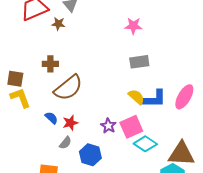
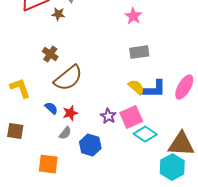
pink star: (133, 26) -> (133, 16), turned 30
brown cross: (50, 64) -> (50, 54), turned 35
brown square: (15, 79) -> (15, 131), moved

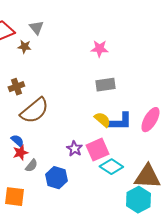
pink star: (133, 16) -> (99, 49), turned -30
brown cross: (50, 54) -> (16, 87), turned 35
red star: (70, 113) -> (20, 153), moved

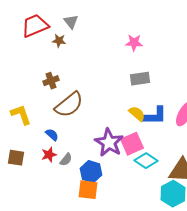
purple star: (74, 149) -> (109, 143), size x1.8
red star: (20, 153) -> (49, 155), moved
orange square: (14, 197) -> (88, 190), moved

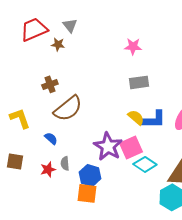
red star: (49, 155) -> (48, 169), moved
gray semicircle: (66, 160) -> (65, 163), turned 136

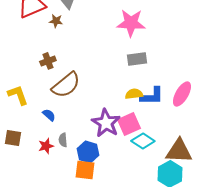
pink star: (133, 46) -> (131, 23), size x1.6
yellow semicircle: (136, 117) -> (134, 94), turned -48

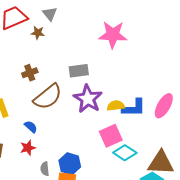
gray rectangle: (137, 59) -> (79, 71), moved
purple star: (106, 123) -> (88, 99), moved
gray semicircle: (63, 140) -> (45, 169), moved
red star: (46, 146) -> (28, 148), moved

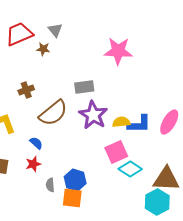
brown cross: (30, 73) -> (26, 90), moved

